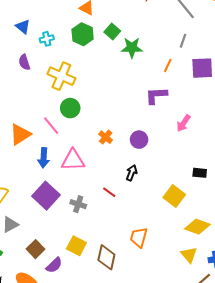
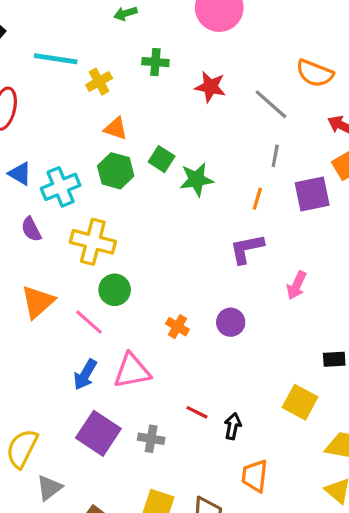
cyan cross: (47, 39) -> (61, 187), size x1.6
orange triangle: (20, 134) -> (38, 302), moved
blue arrow: (44, 158) -> (85, 375), turned 36
black arrow: (131, 173) -> (233, 426), moved

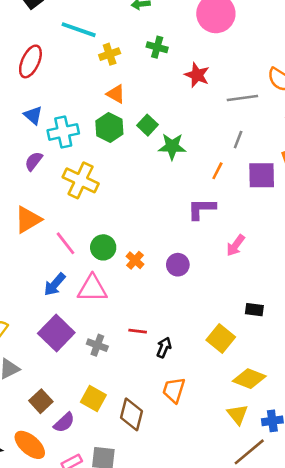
gray line: (271, 104) -> (242, 98), turned -60
purple semicircle: (31, 229) -> (34, 161), turned 54
green circle: (115, 290) -> (103, 247), moved
red line: (197, 412) -> (138, 331), turned -30

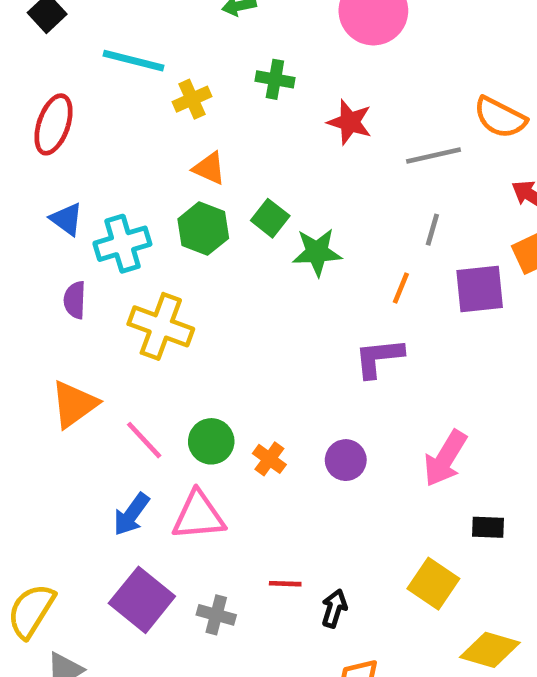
purple semicircle: (34, 161) -> (75, 300), turned -30
pink arrow: (236, 245) -> (445, 458), moved, size x1.4

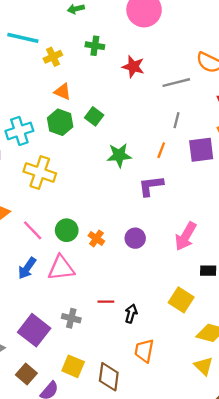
green star: (317, 252) -> (119, 155), moved
purple square: (142, 600) -> (34, 330), moved

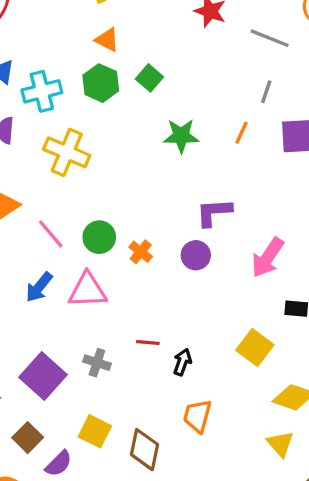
gray line: (176, 83) -> (270, 38), turned 32
purple L-shape: (151, 186) -> (214, 212), moved

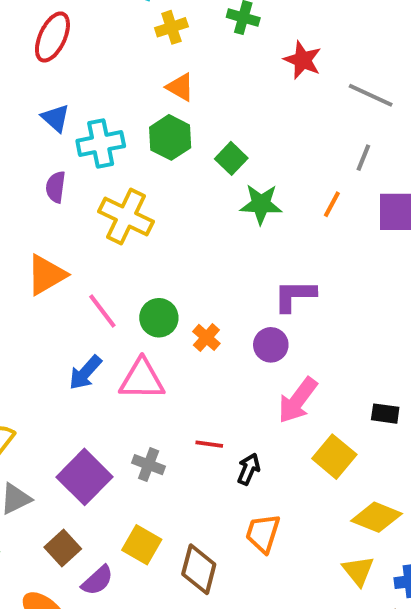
green square: (149, 78) -> (231, 158), moved
pink arrow: (268, 257) -> (298, 400), moved

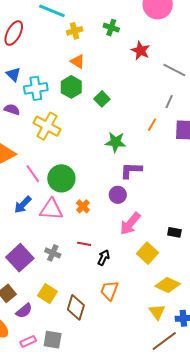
purple semicircle: (56, 187) -> (12, 109), turned 98
green star: (261, 204) -> (116, 142), moved
green circle: (159, 318) -> (61, 178), size x1.4
orange cross: (206, 337) -> (83, 206), moved

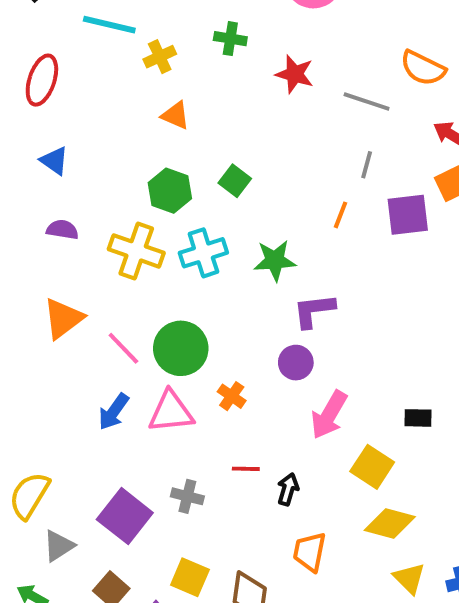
green hexagon: (71, 87) -> (170, 191), moved
cyan cross: (36, 88) -> (203, 253), moved
yellow diamond: (168, 285) -> (390, 524), moved

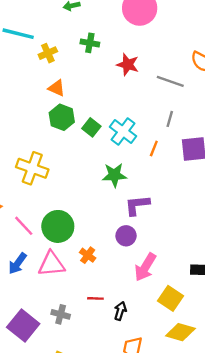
green hexagon: (170, 191) -> (62, 117), moved
cyan cross: (203, 253) -> (123, 131), moved, turned -36

